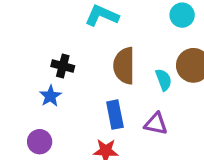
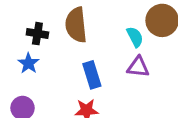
brown semicircle: (124, 66) -> (76, 25), moved
purple triangle: (156, 124) -> (138, 67), moved

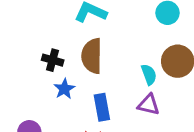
blue star: (28, 63) -> (64, 89), moved

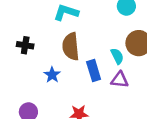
black cross: (53, 60) -> (25, 45), moved
blue rectangle: (102, 107) -> (94, 70), moved

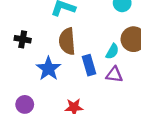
cyan semicircle: (117, 56) -> (112, 51), turned 56
blue star: (52, 75) -> (48, 69), size x1.5

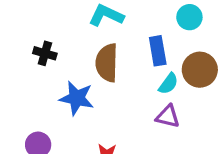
blue rectangle: (89, 65) -> (158, 51), moved
blue star: (48, 69) -> (77, 98), turned -30

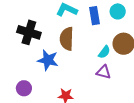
blue rectangle: (158, 51) -> (95, 16), moved
black cross: (45, 53) -> (29, 32), size x1.6

